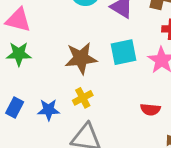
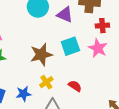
red semicircle: (150, 109) -> (75, 86), moved, turned -144

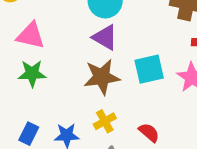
purple triangle: (65, 15) -> (105, 37), moved

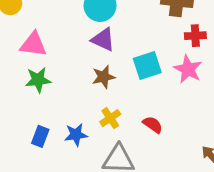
brown star: (102, 77) -> (104, 77), size x0.7

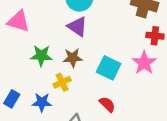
cyan square: (147, 65) -> (109, 68), moved, turned 35
green star: (38, 80) -> (41, 56), moved
yellow cross: (110, 118) -> (62, 82), moved

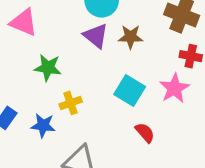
brown star: (73, 58) -> (131, 37), moved
red semicircle: (107, 104) -> (145, 133), moved

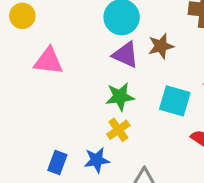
green star: (48, 68) -> (120, 97), moved

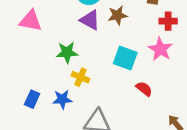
green star: (120, 97) -> (67, 52), moved
yellow cross: (118, 130) -> (81, 77), turned -36

